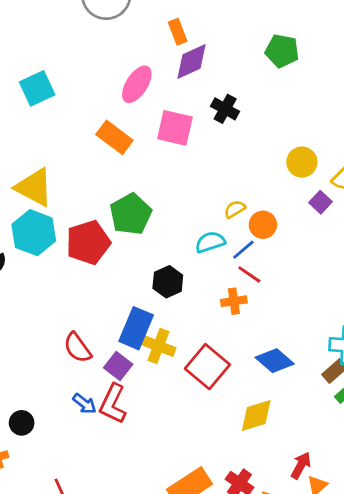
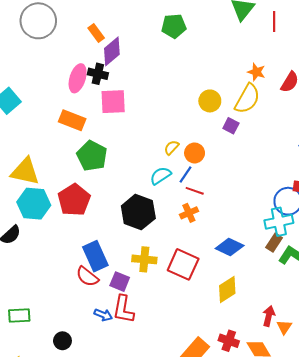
black cross: (225, 109) -> (98, 74), moved
green pentagon: (131, 214) -> (92, 156), moved
black hexagon: (168, 282) -> (138, 212), size x1.5
blue rectangle: (136, 328) -> (95, 256), moved, turned -32

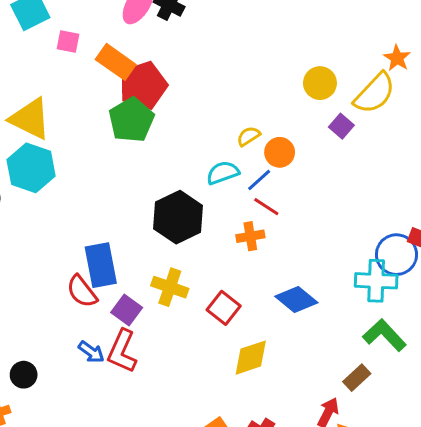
pink square: (113, 102) -> (68, 42), moved, size x0.6
red pentagon: (74, 200) -> (143, 85), moved
brown rectangle: (274, 243) -> (357, 378), moved
red square: (183, 264) -> (224, 308), size x0.7
yellow diamond: (227, 289) -> (251, 358), moved

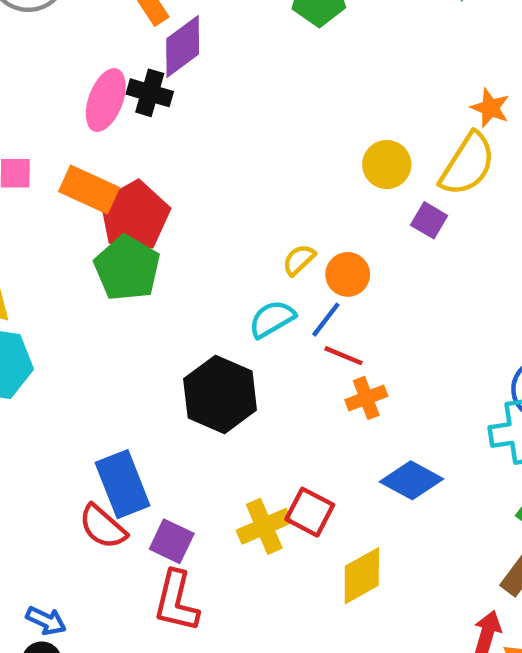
orange cross: (250, 236) -> (366, 398), moved
yellow cross: (170, 287) -> (264, 526), moved, turned -32
blue arrow: (91, 352) -> (46, 621), moved

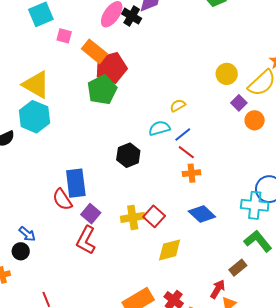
orange circle: (348, 274) -> (255, 120), moved
black hexagon: (220, 394) -> (128, 155), size x0.7

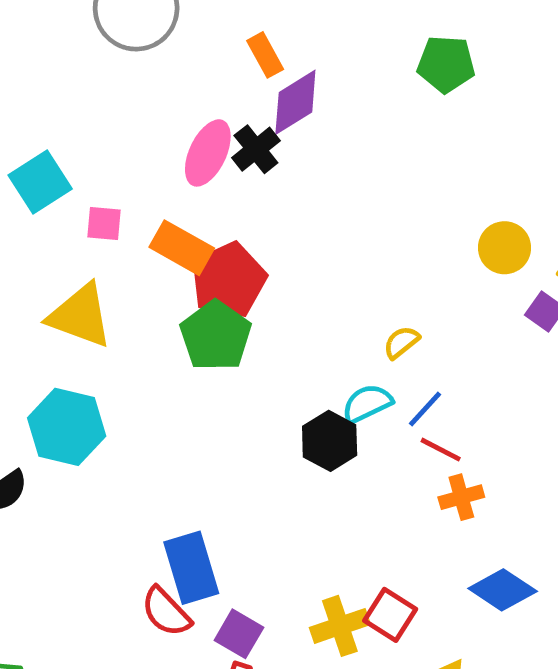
black cross: (132, 16) -> (256, 149), turned 30
yellow triangle: (36, 85) -> (80, 316), moved
black hexagon: (128, 155) -> (330, 441), moved

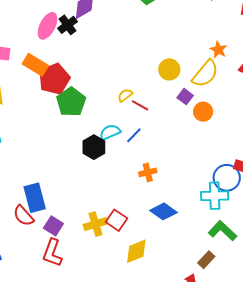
green pentagon: (216, 336) -> (71, 102), moved
yellow semicircle: (401, 342) -> (125, 95), moved
red line: (441, 450) -> (140, 105), moved

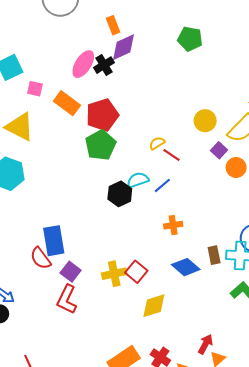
red pentagon: (54, 79) -> (102, 115), moved
brown rectangle: (206, 260) -> (214, 255), moved, turned -60

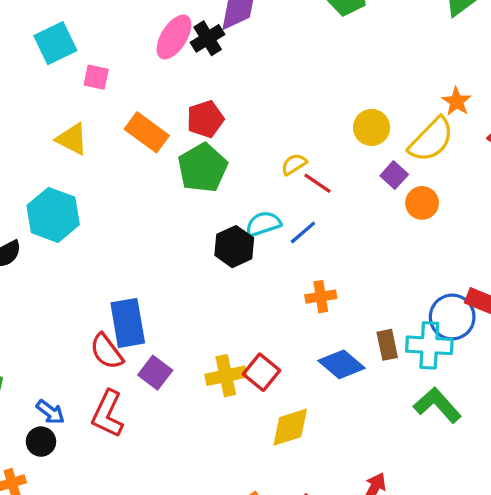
orange rectangle: (67, 103) -> (147, 132), moved
red pentagon: (102, 115) -> (205, 119), size x0.7
yellow triangle: (20, 127) -> (72, 139), size x0.7
red L-shape: (67, 299) -> (108, 414), moved

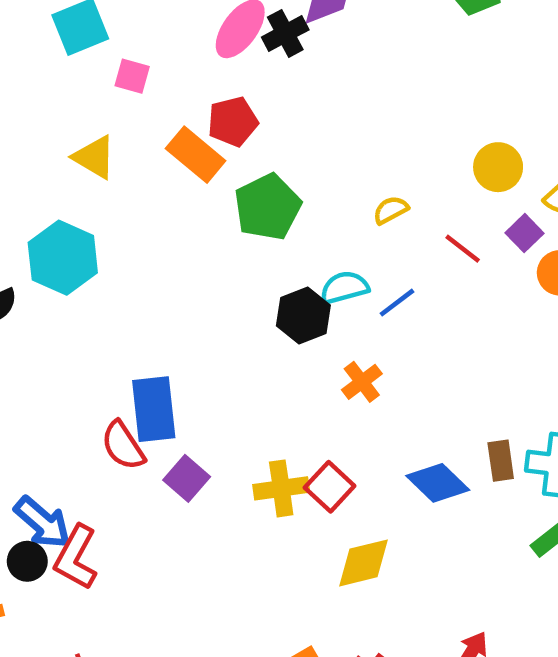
red pentagon: (205, 119) -> (233, 121), moved
red line: (318, 183) -> (463, 249), moved
orange cross: (321, 297) -> (362, 382), moved, turned -32
blue arrow: (50, 412) -> (42, 522), size x1.5
red L-shape: (108, 414) -> (76, 557), moved

